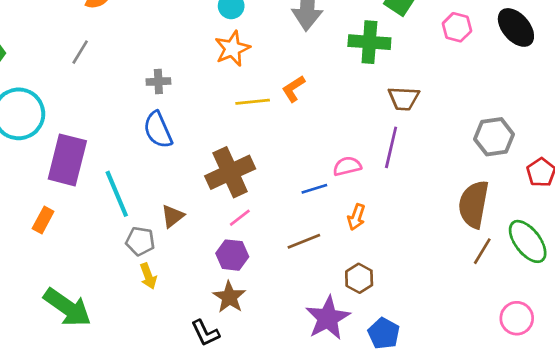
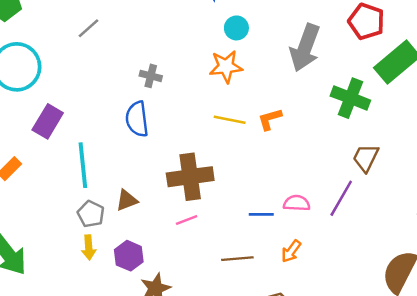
brown trapezoid: (404, 98) -> (366, 158), turned 96
purple rectangle: (67, 160) -> (48, 121), size x0.7
purple hexagon: (232, 255) -> (129, 256), moved

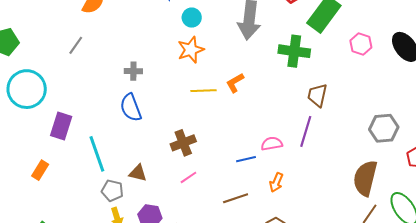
brown cross: (190, 177) -> (183, 143), size x0.7
brown triangle: (127, 200) -> (138, 173), turned 48

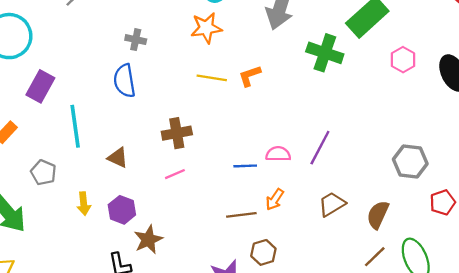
brown trapezoid: (317, 95) -> (332, 204), moved, turned 35
brown semicircle: (365, 178) -> (378, 215), size x0.7
gray pentagon: (112, 191) -> (43, 172), moved
brown line: (236, 198) -> (241, 215), moved

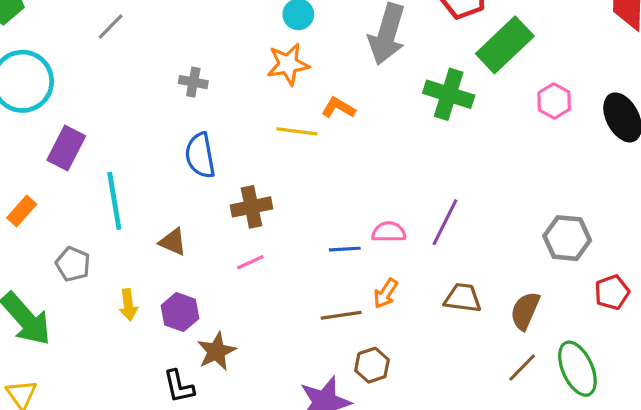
orange L-shape: (250, 76) -> (338, 108), moved, turned 50
blue semicircle: (124, 81) -> (200, 155), moved
brown trapezoid: (332, 204) -> (463, 298), turned 40

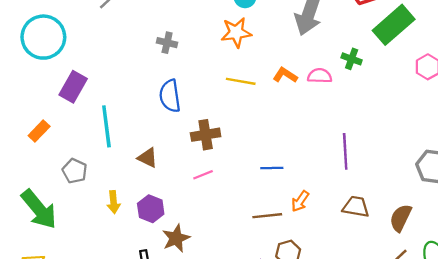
green cross: (449, 94) -> (352, 59), size x0.6
orange L-shape: (338, 108) -> (285, 75), moved
purple line: (445, 222) -> (345, 151), turned -32
pink semicircle: (389, 232) -> (320, 76), moved

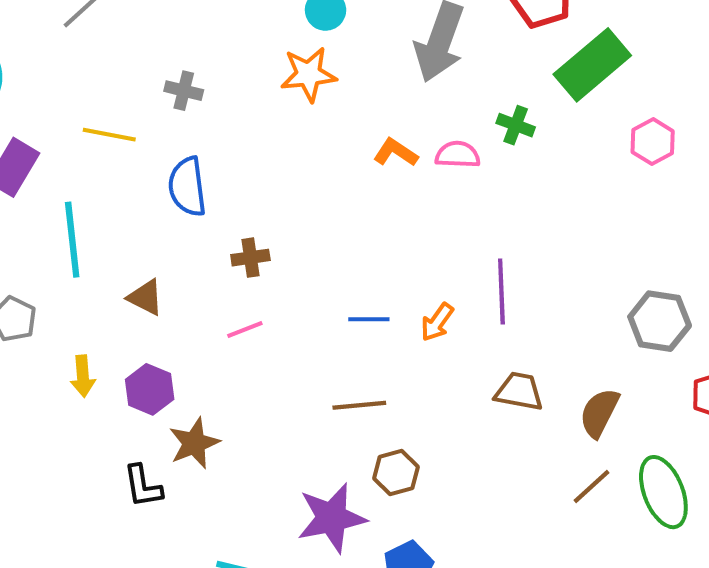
yellow line: (241, 81) -> (109, 135), moved
brown cross: (206, 135) -> (250, 258), size x0.7
orange arrow: (300, 201) -> (437, 322), moved

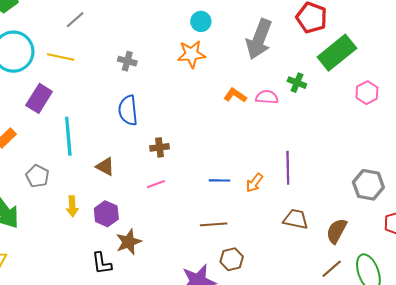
yellow line: (109, 135) -> (61, 57), moved

